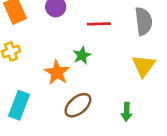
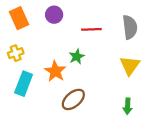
cyan rectangle: (19, 105) -> (24, 84), moved
green arrow: (127, 112) -> (128, 106), moved

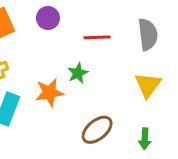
orange star: (55, 71) -> (49, 93), turned 30
brown ellipse: (73, 99) -> (97, 130), moved

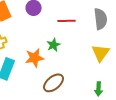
brown ellipse: (97, 130) -> (54, 83), moved

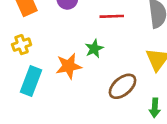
brown ellipse: (54, 83) -> (122, 86), moved

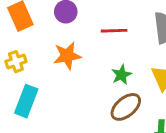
green star: (94, 49) -> (121, 75), moved
orange star: (69, 66) -> (67, 56), moved

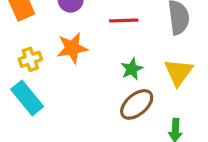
yellow cross: (16, 62) -> (30, 59), moved
cyan rectangle: (26, 101) -> (27, 98), turned -60

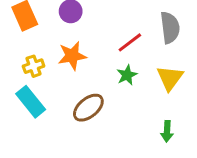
red line: (124, 21) -> (130, 42), moved, turned -35
brown ellipse: (137, 104) -> (88, 108), moved

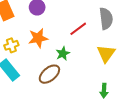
green star: (127, 75) -> (63, 54), moved

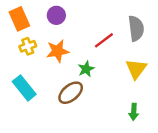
yellow cross: (11, 45) -> (28, 46), moved

